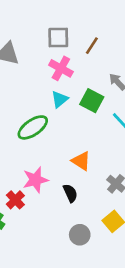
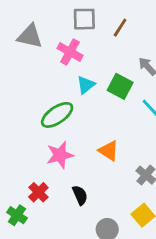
pink cross: (61, 68) -> (70, 52), moved
pink star: (35, 180) -> (60, 155), moved
black semicircle: (70, 193) -> (80, 195), moved

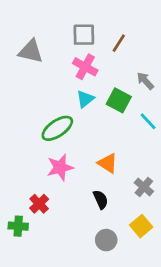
pink cross: (70, 52) -> (85, 67), moved
black semicircle: (80, 195) -> (101, 200), moved
green cross: (17, 215) -> (18, 226), turned -30

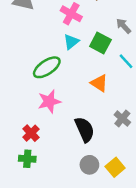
orange triangle: (108, 163) -> (99, 83), moved
black semicircle: (101, 200) -> (85, 129), size x1.5
green cross: (18, 226) -> (27, 159), moved
yellow square: (141, 226) -> (115, 167), moved

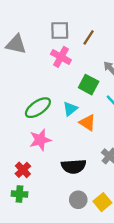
cyan triangle: (71, 42) -> (70, 109), moved
black semicircle: (85, 129) -> (74, 166), turned 110

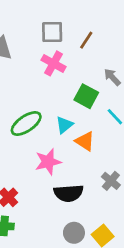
pink star: (40, 140) -> (48, 162), moved

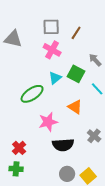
cyan triangle: (64, 125) -> (55, 78), moved

